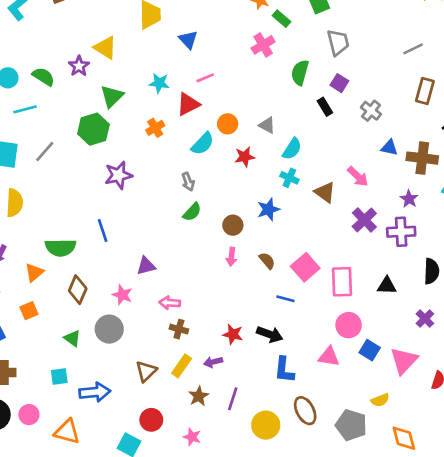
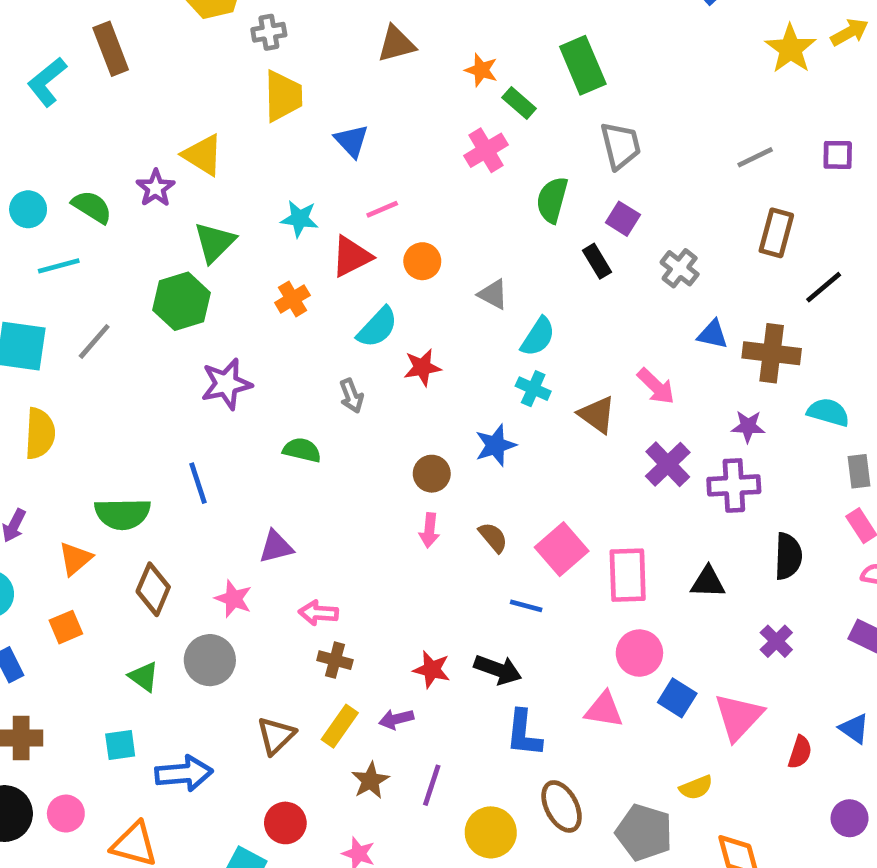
orange circle: (228, 124) -> (422, 261), moved
red star: (245, 157) -> (422, 367), moved
purple star: (409, 199) -> (748, 426), turned -30
green semicircle: (192, 212) -> (302, 450), moved, turned -120

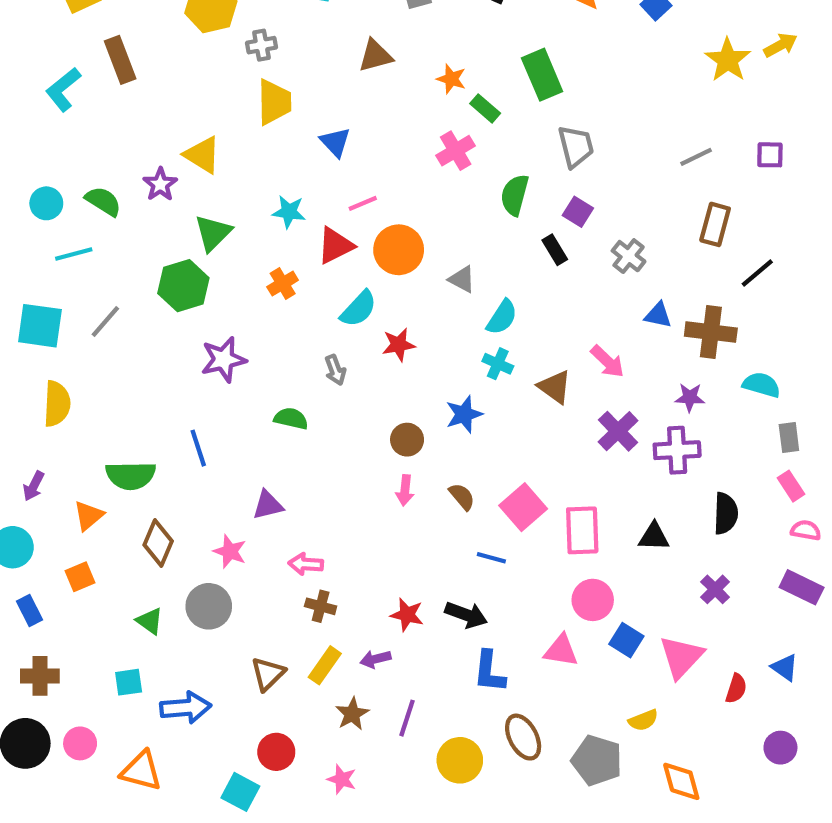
orange circle: (422, 261) -> (399, 250), size x1.5

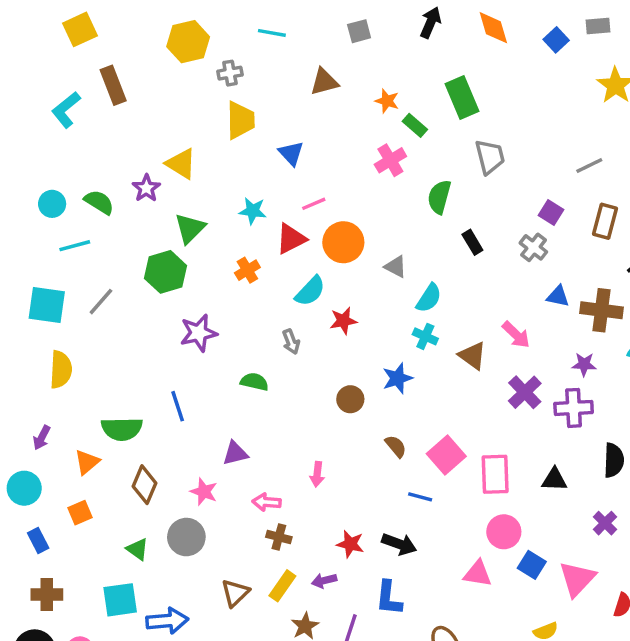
purple square: (578, 212) -> (551, 213), moved
pink arrow: (405, 490) -> (317, 474), moved
blue L-shape: (489, 672) -> (389, 598), moved
cyan square: (129, 682) -> (120, 600), size x1.5

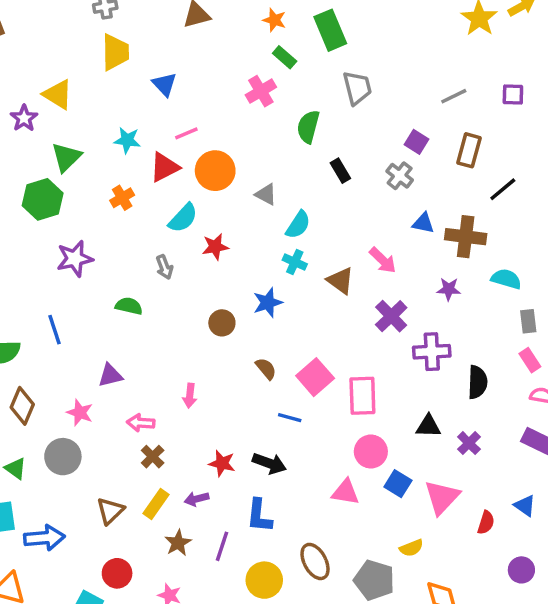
orange star: (387, 101) -> (274, 20), moved
purple cross: (574, 408) -> (432, 352), moved
black triangle: (554, 479) -> (428, 426), moved
brown cross: (279, 537) -> (153, 457), turned 30

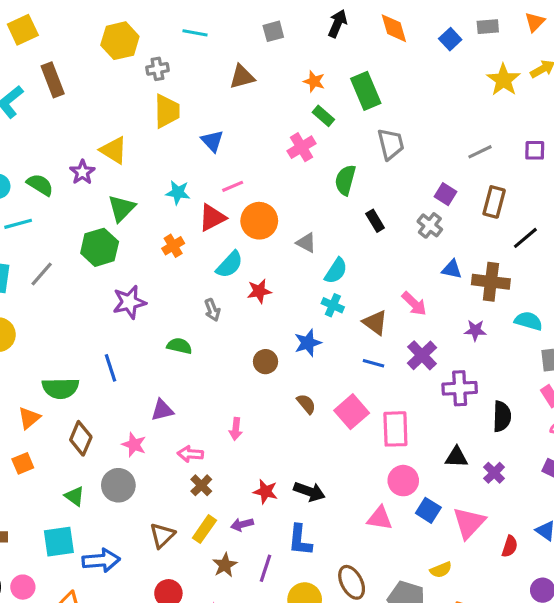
blue line: (290, 418) -> (374, 363), moved

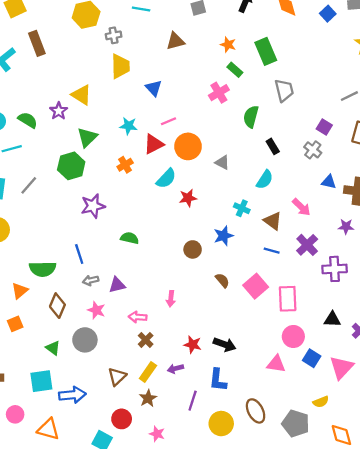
cyan semicircle: (336, 271) -> (265, 180), moved
gray arrow: (212, 310) -> (91, 280), moved, turned 98
brown star: (225, 565) -> (148, 398), moved

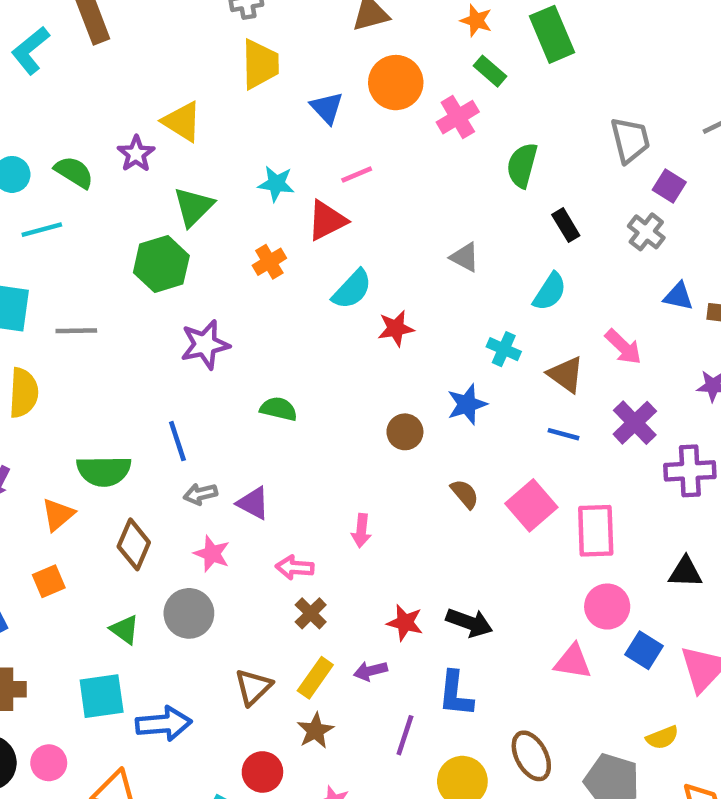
gray trapezoid: (284, 90) -> (630, 140), moved
orange circle: (188, 146) -> (396, 83), moved
gray line: (29, 185) -> (76, 331), moved, turned 48
purple triangle: (117, 285) -> (253, 503), turned 42

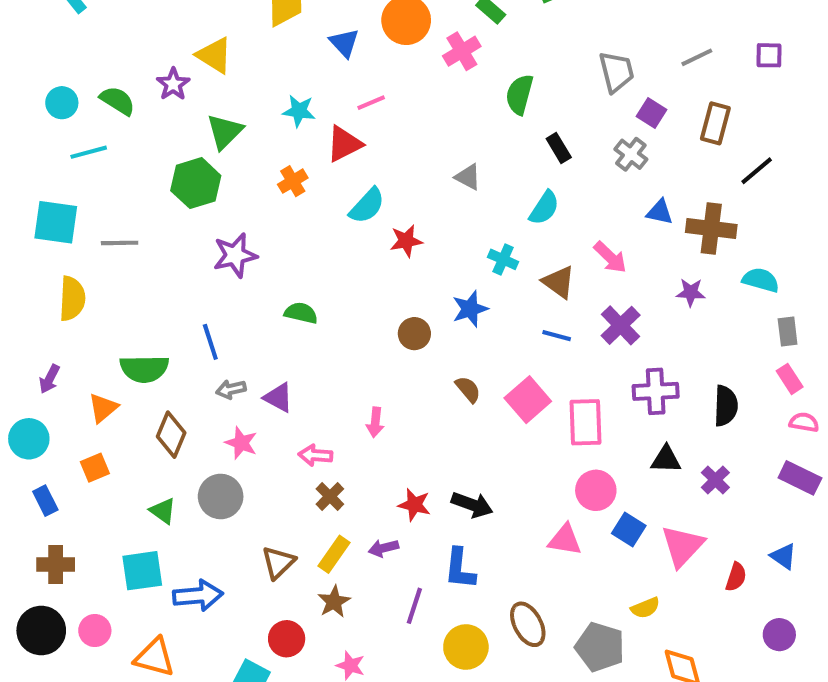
purple cross: (690, 471) -> (656, 391), moved

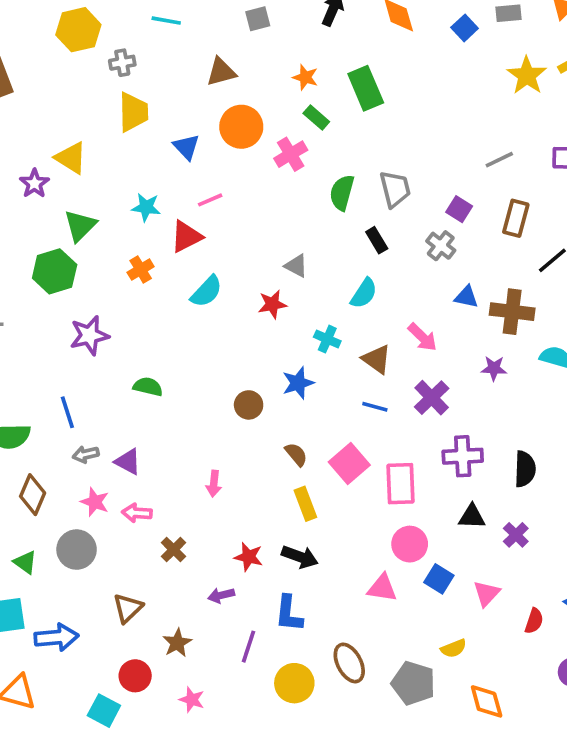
gray trapezoid: (616, 72) -> (395, 189), moved
red star: (406, 241) -> (272, 304), moved
pink arrow: (315, 455) -> (137, 513), moved
pink triangle: (682, 546) -> (487, 593), size x0.7
yellow rectangle: (334, 554) -> (305, 504), moved, turned -56

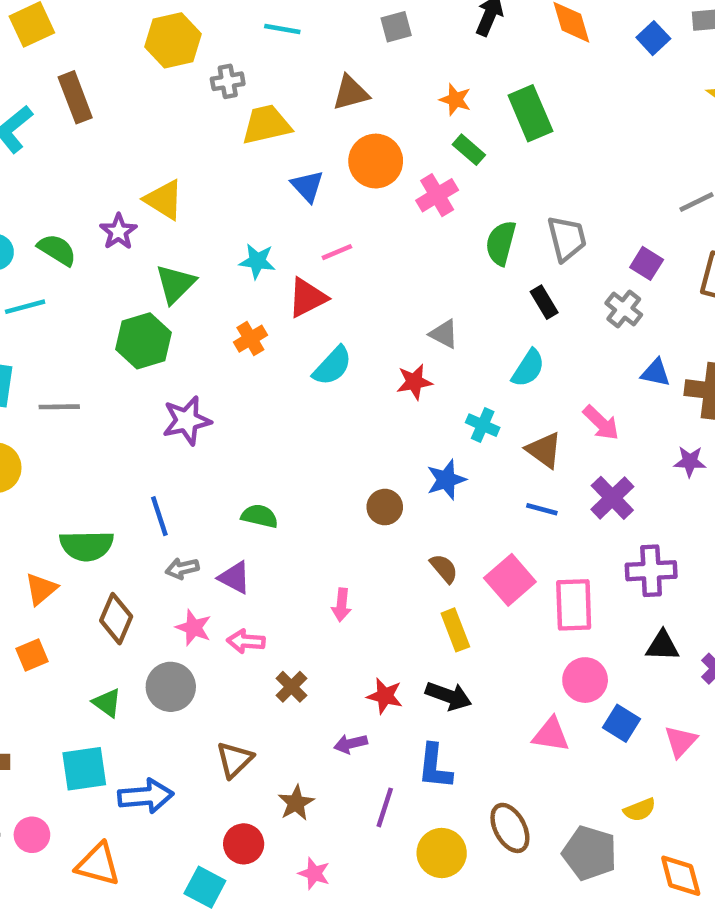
yellow trapezoid: (133, 112) -> (266, 125), moved, turned -102
green semicircle: (148, 387) -> (260, 516), moved

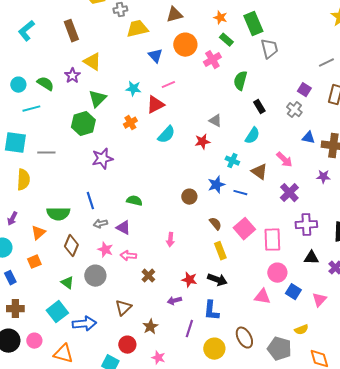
brown rectangle: (75, 97) -> (71, 31), moved
gray trapezoid: (567, 238) -> (269, 49), moved
blue line: (542, 509) -> (240, 193), moved
cyan square: (84, 769) -> (57, 312), turned -30

